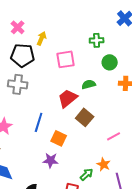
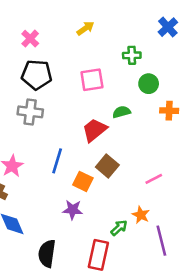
yellow arrow: (42, 38) -> (85, 28), moved, turned 32
brown square: (85, 117) -> (107, 166), moved

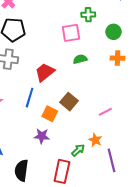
pink square: (92, 80) -> (71, 33), moved
green circle: (149, 84) -> (113, 32), moved
red trapezoid: (95, 130) -> (45, 72), moved

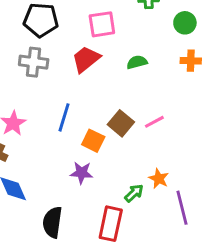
pink square: (71, 33) -> (102, 24), moved
red trapezoid: (45, 72) -> (86, 59), moved
pink line: (105, 112) -> (154, 122), moved

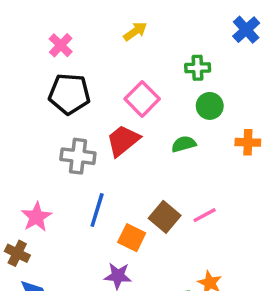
green circle: (185, 23) -> (210, 106), moved
pink square: (102, 24) -> (142, 99), turned -36
gray cross: (34, 62) -> (78, 156), moved

